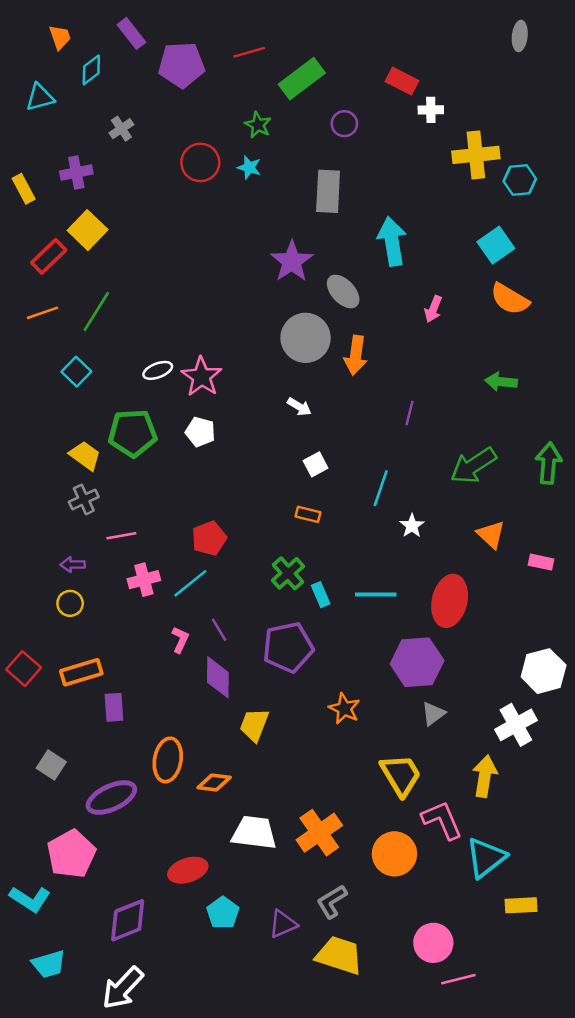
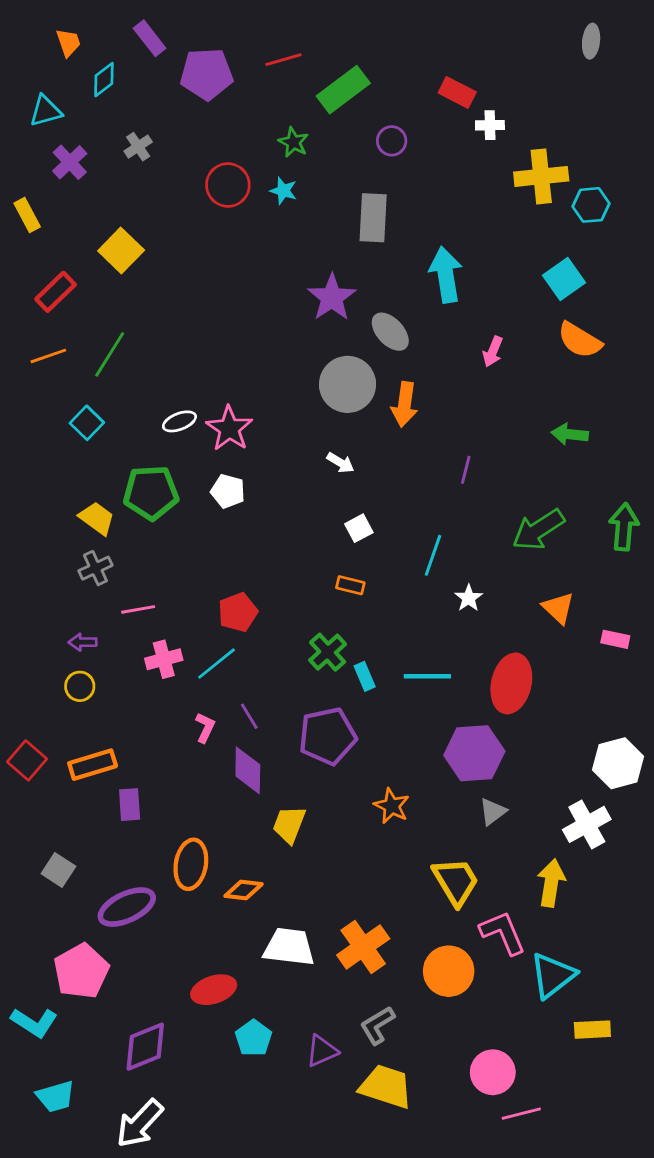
purple cross: (76, 172) -> (70, 162), moved, turned -32
yellow square: (88, 230) -> (121, 251), moved

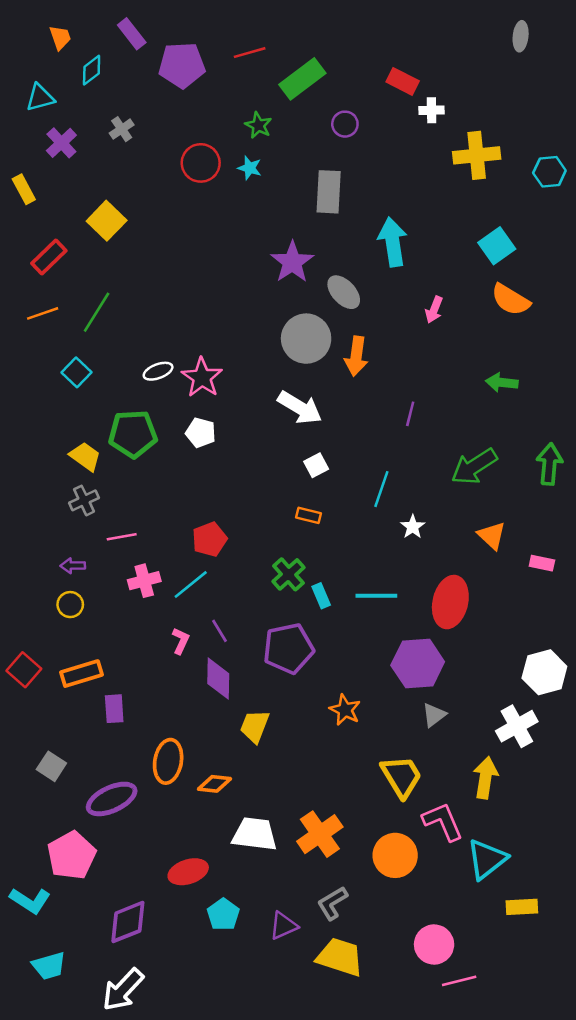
cyan hexagon: (591, 205) -> (549, 172), moved
white arrow: (340, 463) -> (300, 408), size x1.8

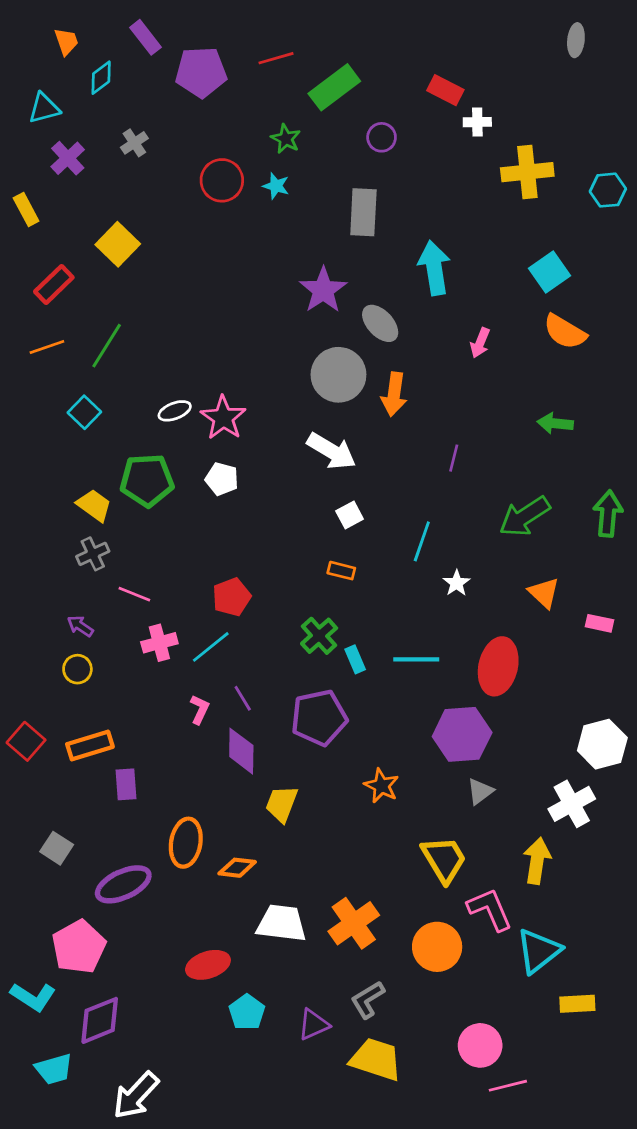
pink line: (122, 537) -> (134, 594), turned 32
purple arrow: (73, 566) -> (80, 626), turned 35
purple diamond: (128, 922) -> (100, 1020), moved

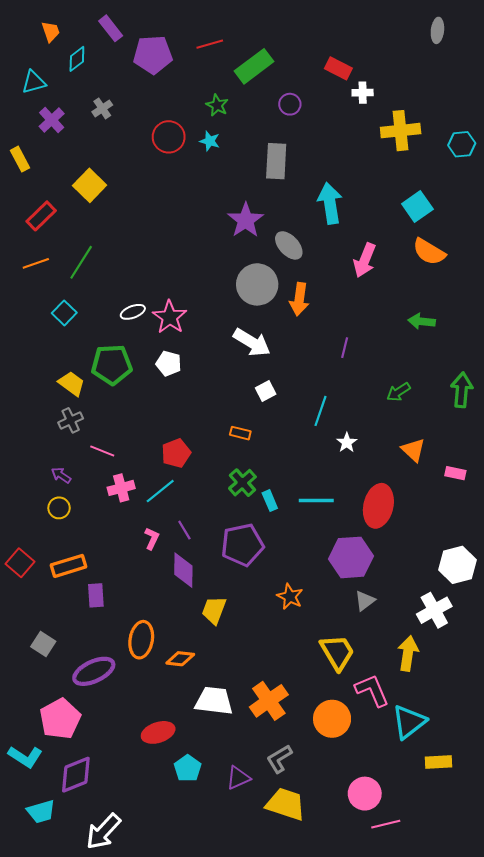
pink arrow: (480, 343) -> (365, 260), size x1.5
green arrow: (525, 516) -> (398, 392), size x0.6
orange rectangle: (341, 571) -> (240, 433), moved

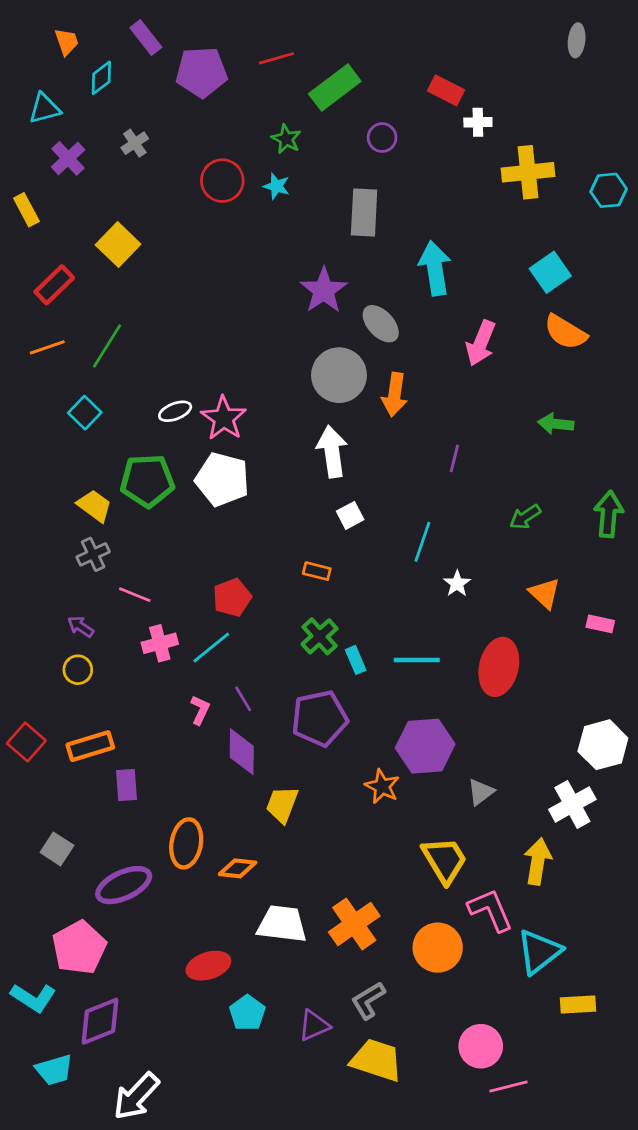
white arrow: (252, 342) -> (332, 452), turned -129
white pentagon: (169, 364) -> (222, 479), size x1.6
purple hexagon: (351, 557) -> (425, 746), moved

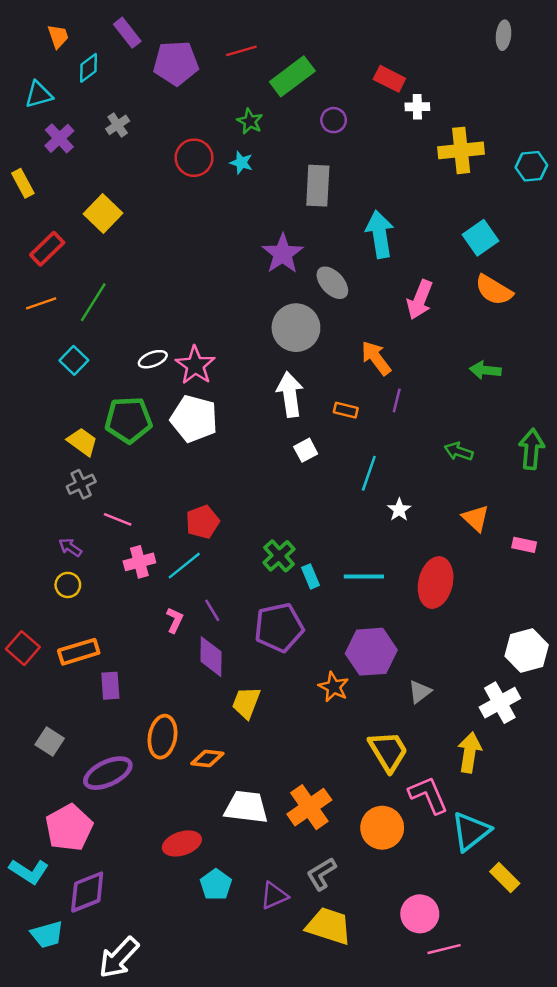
orange arrow: (395, 395) -> (376, 358), moved, turned 135
green arrow: (525, 517) -> (459, 451), turned 52
orange rectangle: (317, 571) -> (346, 410), moved
yellow rectangle: (578, 1005) -> (505, 877), turned 48

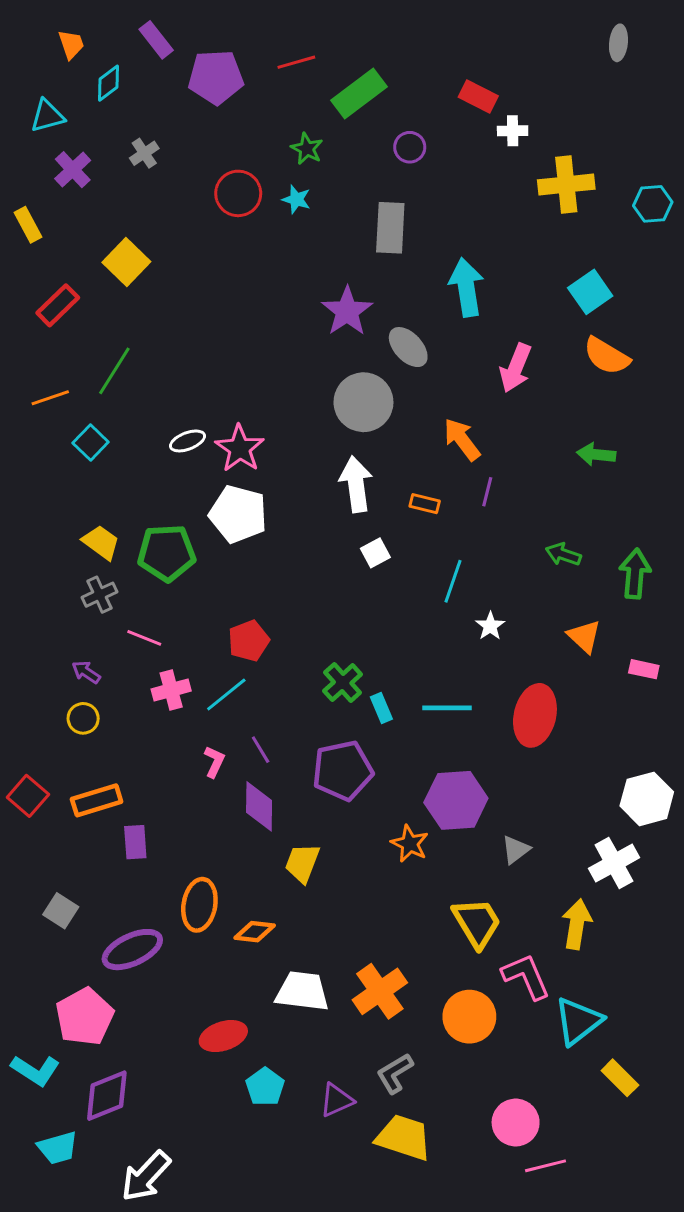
orange line: (41, 303) -> (50, 398), moved
green pentagon: (128, 420) -> (167, 553), moved
green arrow: (531, 449) -> (635, 574), moved

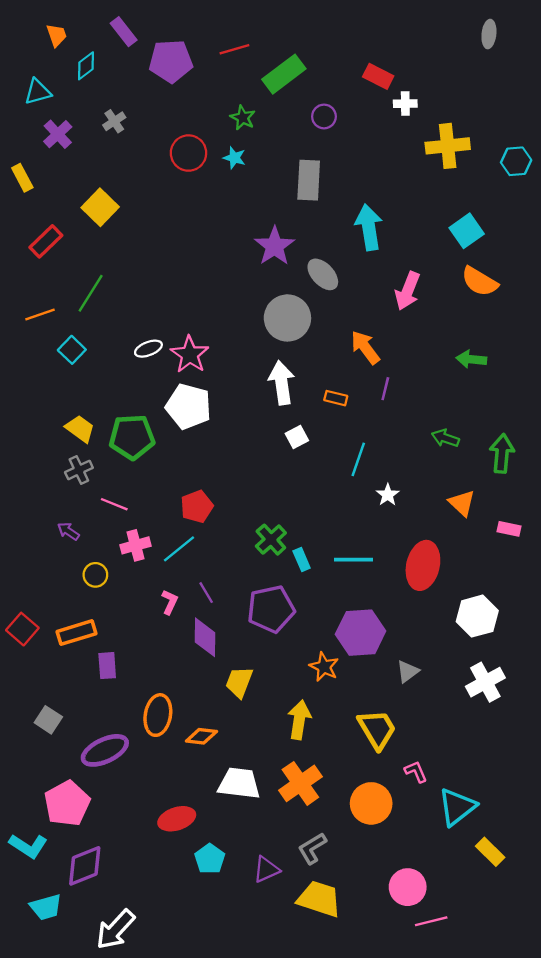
yellow circle: (83, 718) -> (95, 575), moved
white hexagon: (647, 799) -> (477, 616), moved
yellow arrow: (577, 924) -> (299, 720), moved
pink L-shape: (526, 976) -> (416, 772), size x0.6

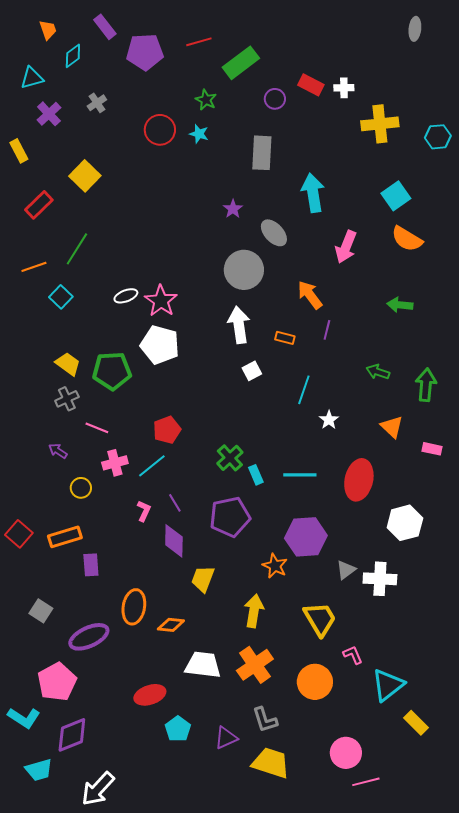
red rectangle: (378, 76) -> (311, 85), moved
purple star: (275, 246) -> (233, 209), size x0.6
white cross: (485, 682) -> (380, 579), moved, turned 32
gray L-shape: (312, 848) -> (265, 720), turned -76

